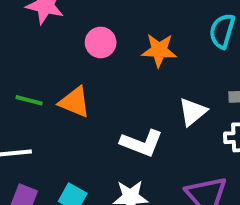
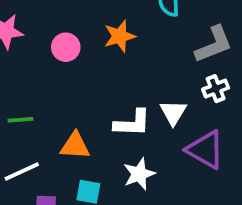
orange triangle: (75, 102) -> (75, 146), moved
white triangle: (193, 112) -> (173, 112), moved

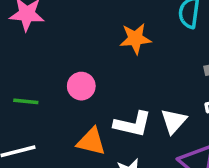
pink circle: (66, 47) -> (81, 86), moved
orange triangle: (75, 146) -> (91, 142), moved

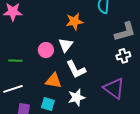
white triangle: (174, 121) -> (66, 45), moved
white L-shape: (133, 124) -> (76, 69), turned 55

